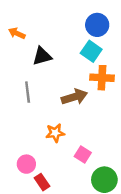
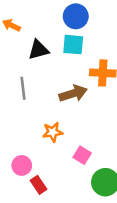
blue circle: (97, 25) -> (76, 16), moved
cyan square: (91, 51) -> (73, 45), moved, turned -30

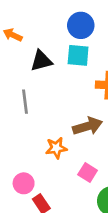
brown arrow: (73, 93) -> (88, 126), moved

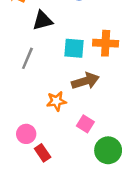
cyan square: (78, 55) -> (74, 48), moved
gray line: (25, 102) -> (27, 58), turned 30

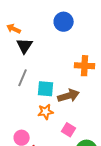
black triangle: (43, 21) -> (25, 46), moved, turned -42
cyan square: (74, 48) -> (46, 89), moved

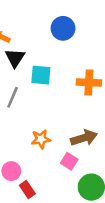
cyan square: (46, 89) -> (41, 75), moved
brown arrow: (69, 96) -> (84, 138), moved

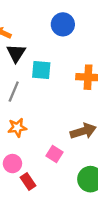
orange star: (41, 139) -> (17, 128), moved
pink square: (69, 161) -> (54, 154), moved

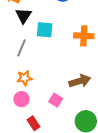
pink circle: (12, 164) -> (21, 99), moved

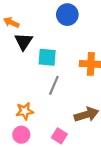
gray line: (21, 48) -> (54, 85), moved

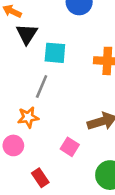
gray line: (54, 85) -> (42, 86), moved
pink circle: (21, 135) -> (13, 145), moved

